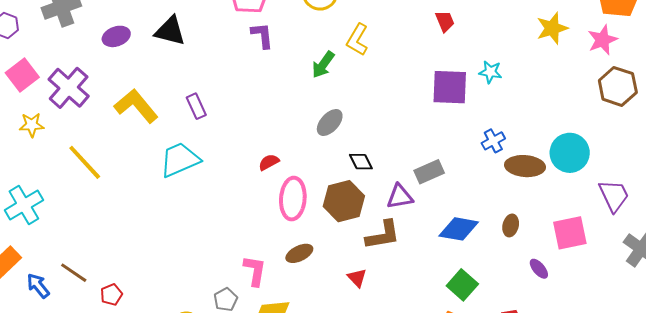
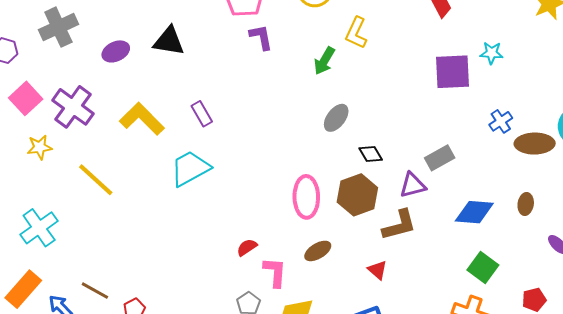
red semicircle: (269, 162) -> (247, 247), moved

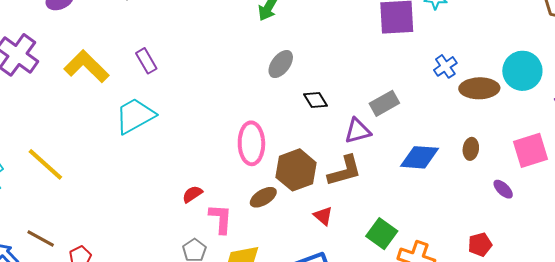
yellow line: (96, 180) -> (45, 164), moved
brown hexagon: (357, 195) -> (296, 170), moved
green square: (483, 268) -> (382, 234), moved

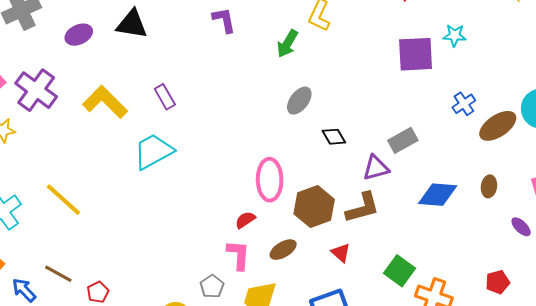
brown ellipse: (479, 88) -> (498, 126), turned -33
red semicircle: (192, 194) -> (245, 220), moved
brown ellipse: (263, 197) -> (283, 250), moved

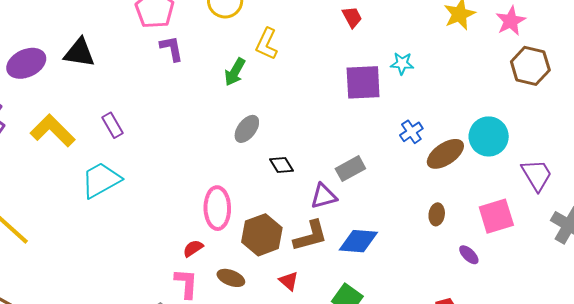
purple ellipse: (79, 35) -> (26, 63), size x1.4
blue diamond: (438, 195) -> (358, 241), moved
brown ellipse: (283, 250) -> (231, 278), turned 52

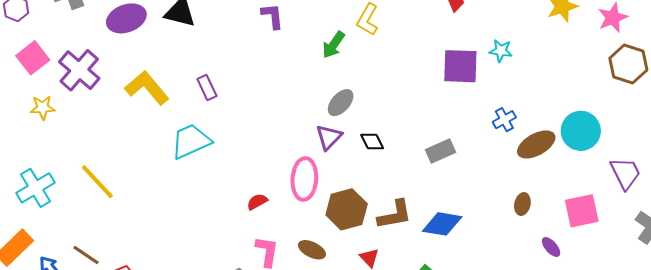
purple triangle: (324, 196) -> (329, 137), moved, turned -36
red semicircle: (193, 248) -> (257, 202), moved

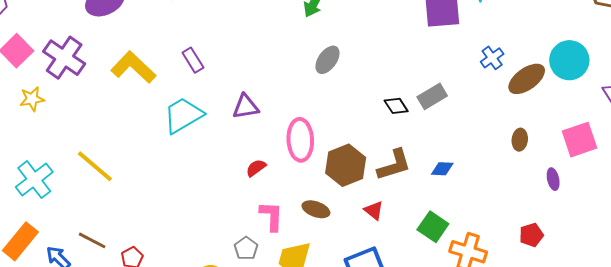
purple triangle: (329, 137) -> (246, 107), moved, turned 44
black diamond: (372, 141) -> (396, 106), moved
blue diamond: (442, 224) -> (442, 169), size x0.6
purple ellipse: (551, 247) -> (553, 179), turned 35

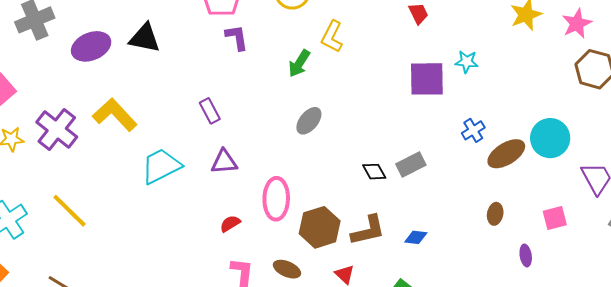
purple cross: (64, 58) -> (57, 129), moved
purple rectangle: (193, 60) -> (210, 111), moved
pink square: (579, 140) -> (555, 218), size x0.7

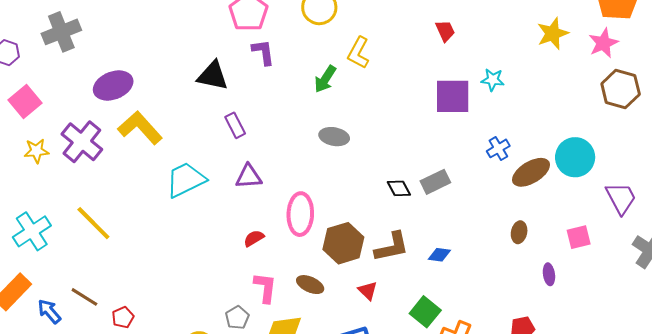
black triangle: (145, 38) -> (213, 76), moved
purple ellipse: (91, 46) -> (113, 86), moved
gray ellipse: (309, 121) -> (334, 137), turned 60

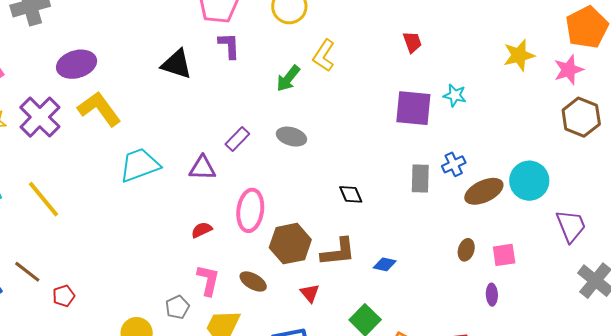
purple rectangle: (235, 125) -> (237, 139), moved, turned 65
gray rectangle: (435, 182) -> (420, 178), moved, turned -68
pink square: (579, 237) -> (504, 255), moved

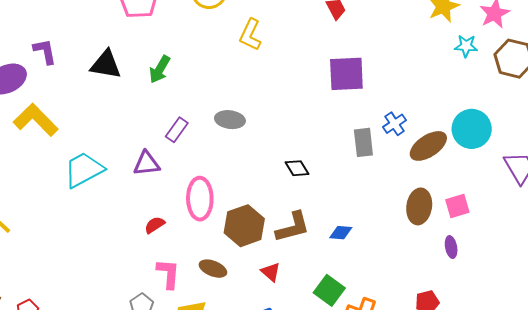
purple L-shape: (229, 46) -> (45, 51), moved
green arrow: (288, 78) -> (160, 69), moved
cyan star: (455, 95) -> (466, 46), moved
brown ellipse: (466, 250) -> (419, 206), size x1.6

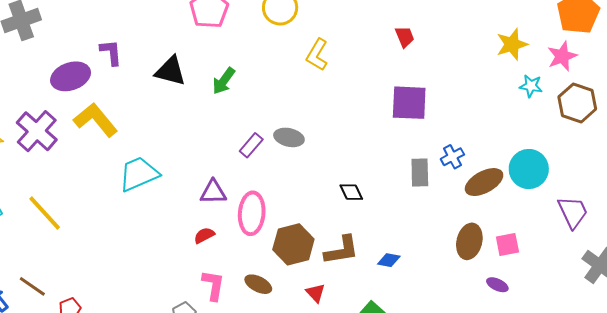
purple rectangle: (177, 130) -> (251, 145), moved
purple triangle: (146, 163) -> (213, 192), moved
purple ellipse: (451, 247) -> (497, 285), turned -60

